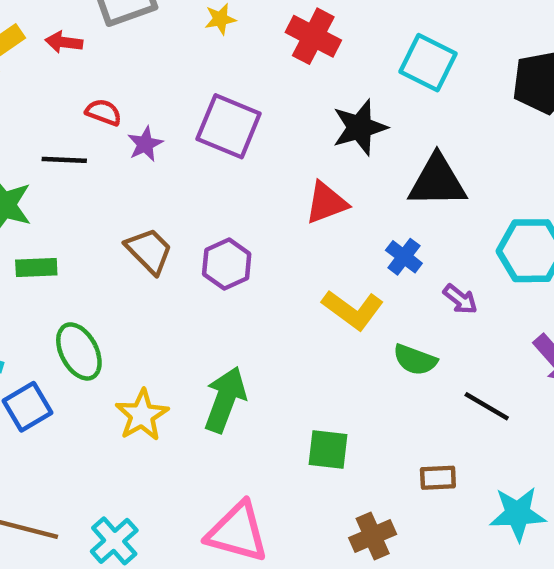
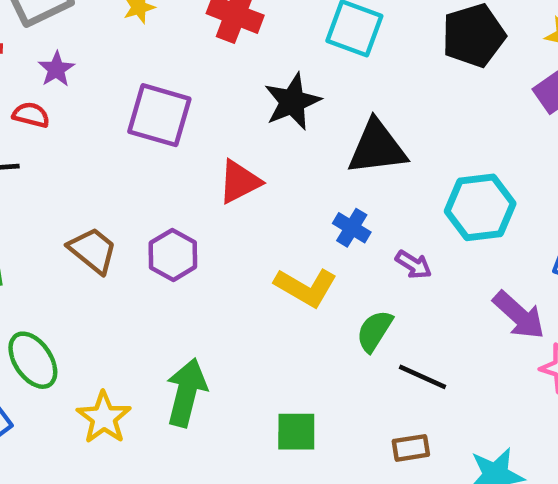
purple star: (145, 144) -> (56, 69), moved
red triangle: (326, 203) -> (239, 182), moved
green semicircle: (415, 360) -> (374, 331), turned 108
black line: (487, 406) -> (422, 377), moved

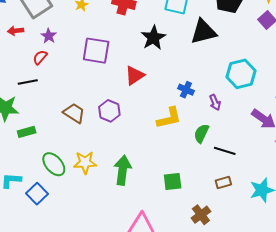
red semicircle: (31, 115) -> (40, 57), turned -56
black triangle: (377, 148) -> (203, 32), moved
purple arrow: (414, 265) -> (215, 102), turned 42
yellow L-shape: (306, 287) -> (169, 118), turned -36
yellow star: (104, 418) -> (85, 163), moved, turned -30

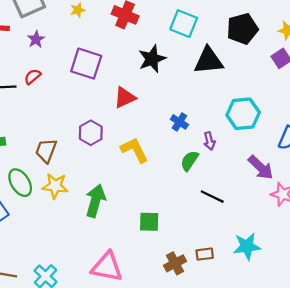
red semicircle: (40, 57) -> (33, 77), moved
brown trapezoid: (74, 113) -> (46, 151), moved, turned -110
yellow L-shape: (169, 118) -> (134, 150), moved, turned -112
green semicircle: (201, 133) -> (190, 161), moved
brown rectangle: (223, 183) -> (205, 254), moved

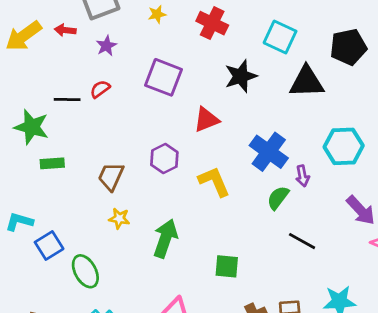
blue cross: (179, 122) -> (269, 152), size x1.8
green ellipse: (20, 183) -> (85, 271), moved
yellow star: (55, 186) -> (119, 218), size x0.7

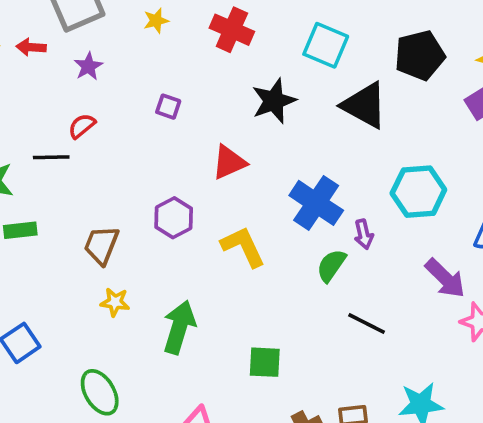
purple square: (164, 77) -> (168, 107), size x0.5
black triangle: (307, 82) -> (365, 105), turned 33
black line: (67, 99) -> (51, 157), moved
green ellipse: (85, 271) -> (100, 392), moved

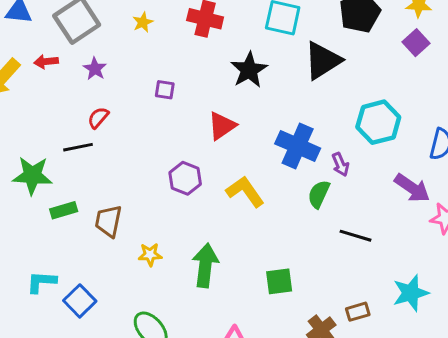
black triangle: (365, 105) -> (323, 61), turned -51
brown trapezoid: (101, 245) -> (108, 221), moved

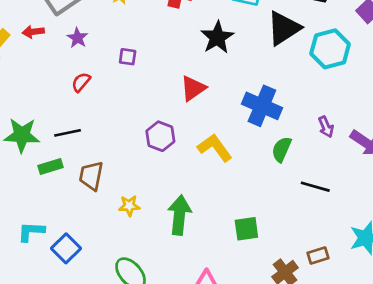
purple square: (165, 90) -> (128, 57), moved
cyan hexagon: (378, 122) -> (330, 49), moved
black line: (78, 147) -> (68, 133), moved
purple arrow: (340, 164) -> (326, 127), moved

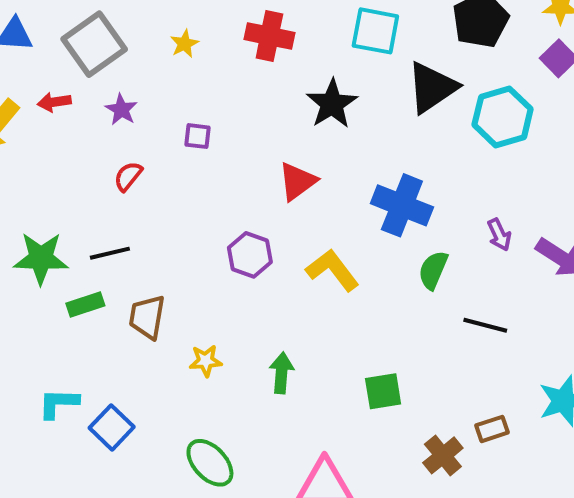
green arrow: (179, 215) -> (281, 373), size x0.7

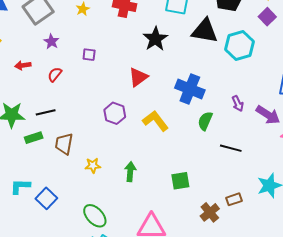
black triangle: (432, 87) -> (205, 31), turned 44
red arrow: (54, 102) -> (23, 65), moved

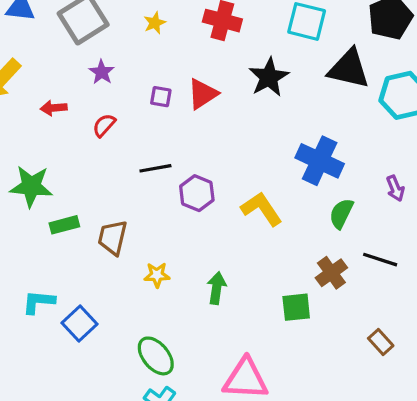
red triangle: (138, 77) -> (203, 94), moved
black line: (46, 112) -> (155, 168), moved
brown rectangle: (234, 199) -> (381, 342), turned 63
brown cross: (210, 212) -> (331, 273), moved

